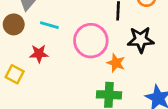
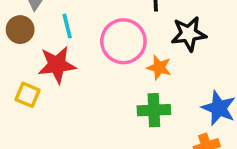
cyan line: (49, 25) -> (67, 26), turned 66
red star: (39, 54) -> (57, 65), size x1.5

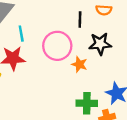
green cross: (154, 110) -> (87, 103), moved

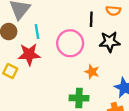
orange star: (79, 64) -> (92, 72), moved
green cross: (87, 103) -> (79, 98), moved

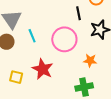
red star: (29, 54) -> (43, 69), moved, turned -30

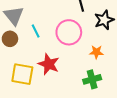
yellow square: (16, 77) -> (22, 74), size x1.6

